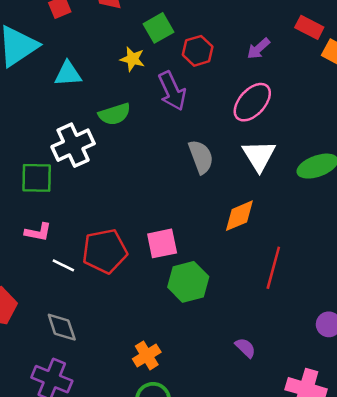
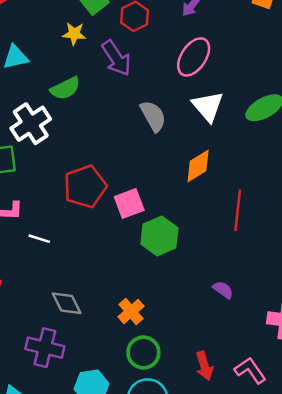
red pentagon: (105, 251) -> (85, 187), moved
gray diamond: (62, 327) -> (67, 303), moved

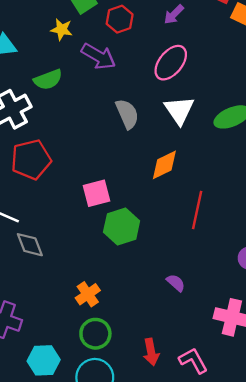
purple arrow: (116, 58) -> (98, 56), turned -32
red pentagon: (85, 187) -> (31, 160), moved
gray diamond: (67, 303) -> (30, 245), moved

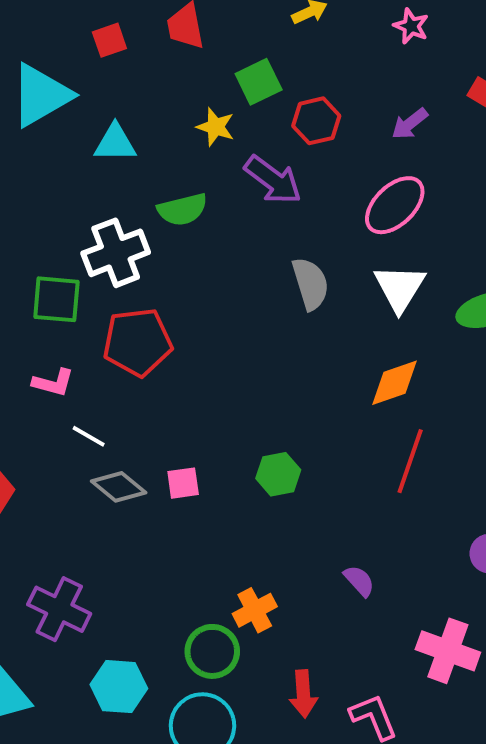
orange diamond: (164, 165) -> (395, 383), moved
pink square: (96, 193) -> (183, 483), moved, size x0.7
green hexagon: (122, 226) -> (278, 474), size x0.7
gray diamond: (30, 245) -> (119, 487), turned -36
orange cross: (88, 294) -> (255, 610), moved

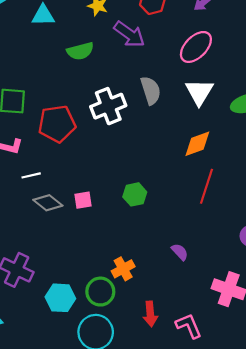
white cross: (116, 253) -> (108, 106), moved
white line: (89, 436) -> (31, 175), turned -42
cyan hexagon: (119, 687) -> (60, 298), moved

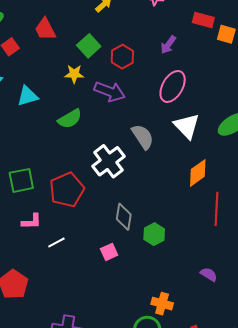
gray diamond: (48, 203) -> (124, 217), moved, turned 76
orange cross: (123, 269) -> (162, 304), turned -30

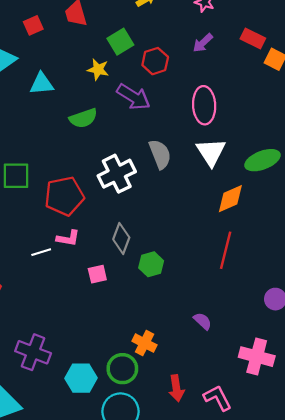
purple arrow: (168, 45) -> (203, 43), moved
pink ellipse: (173, 86) -> (204, 105), turned -44
orange diamond: (198, 173) -> (230, 199), moved
pink L-shape: (32, 221) -> (68, 238), moved

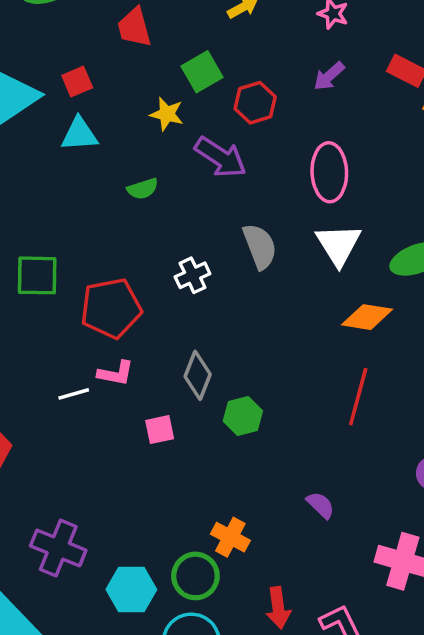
red square: (33, 25) -> (77, 82), moved
green semicircle: (83, 118) -> (143, 189), size x0.7
white cross: (117, 174) -> (193, 275), size x0.6
orange diamond: (230, 199) -> (367, 317), turned 32

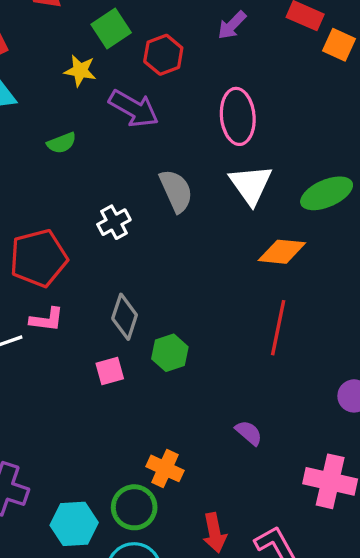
pink square: (160, 430) -> (110, 371), moved

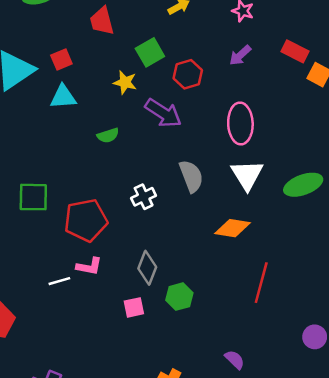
orange diamond: (282, 252) -> (232, 228), moved

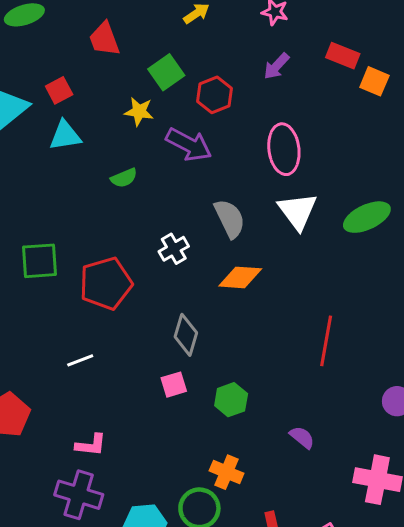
orange diamond: (232, 228) -> (240, 277), moved
pink L-shape: (89, 266) -> (91, 445), moved
green hexagon: (179, 297) -> (231, 400), moved

